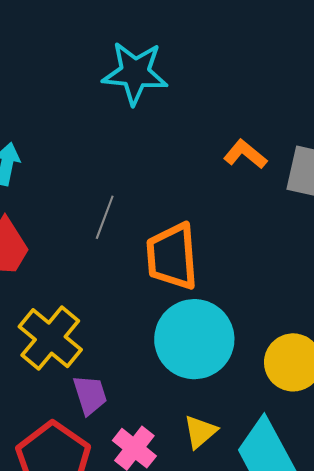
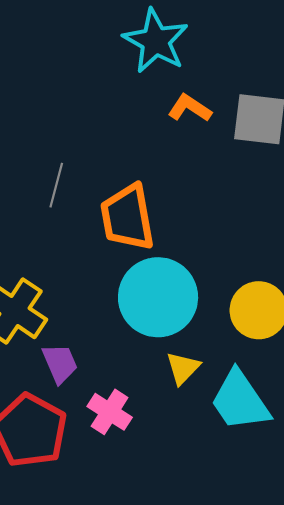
cyan star: (135, 73) -> (156, 41), moved, turned 30
yellow triangle: (200, 432) -> (183, 368), moved

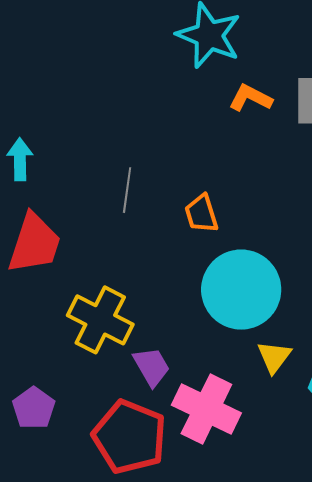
orange trapezoid: (127, 217) -> (201, 214), size x0.6
pink cross: (110, 412) -> (206, 409), size x1.5

